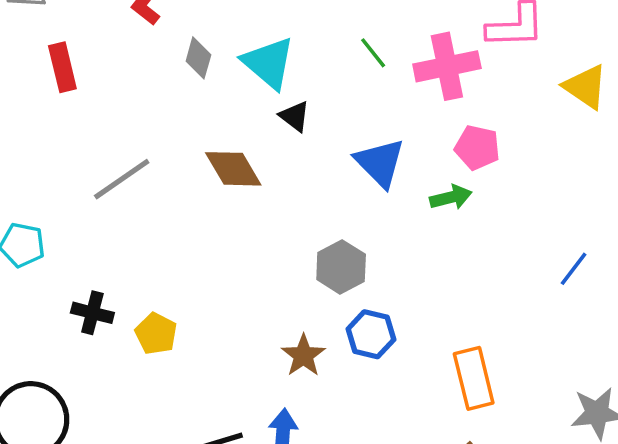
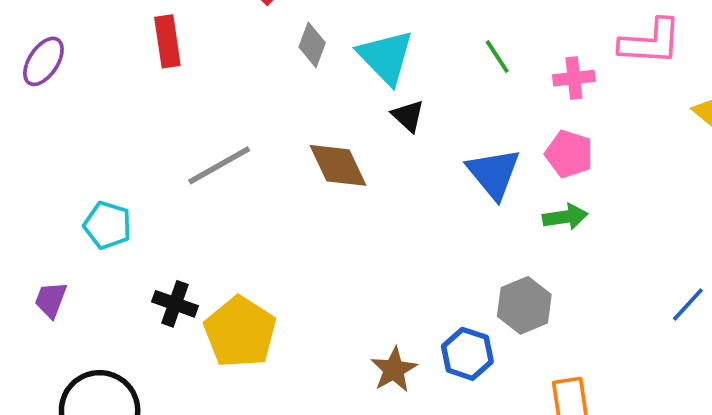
pink cross: (447, 66) -> (574, 78), size x0.6
pink pentagon: (477, 148) -> (569, 154), moved
gray hexagon: (341, 267) -> (524, 305), moved
yellow pentagon: (156, 334) -> (240, 332), size x1.6

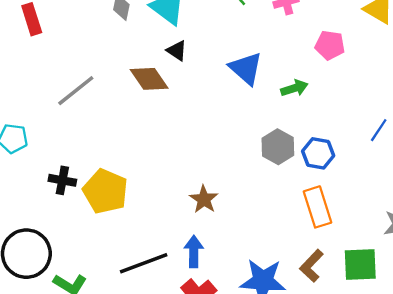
black triangle: (408, 116) -> (177, 51), moved
pink pentagon: (569, 154) -> (330, 45), moved
blue hexagon: (467, 354) -> (318, 153), moved

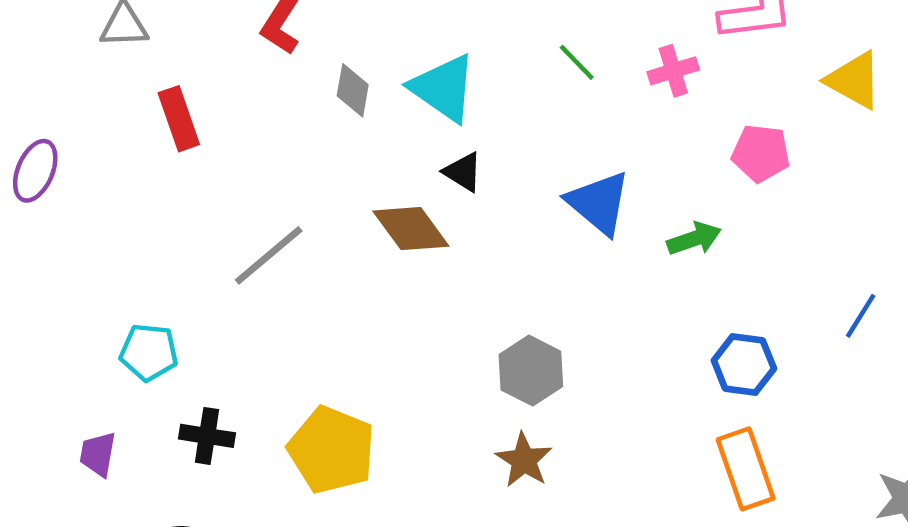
gray hexagon: (278, 147) -> (531, 371), moved
black cross: (62, 180) -> (207, 436), moved

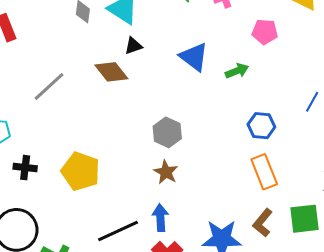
black triangle: (463, 172) -> (133, 46), turned -48

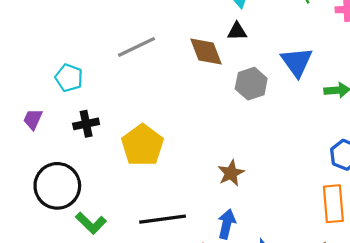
gray hexagon: (167, 132) -> (251, 84), moved
black cross: (25, 168) -> (86, 124), turned -35
blue arrow: (160, 218) -> (227, 224), moved

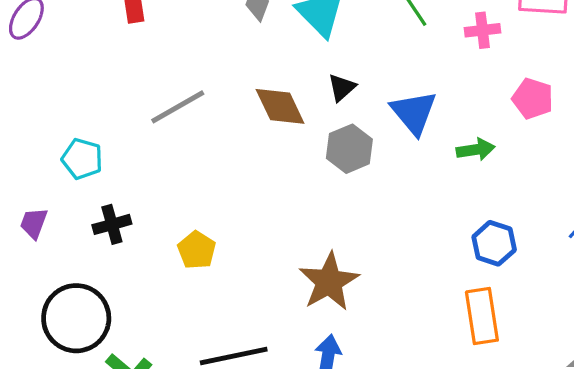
black triangle: (237, 31) -> (342, 88), moved, turned -36
yellow pentagon: (142, 145) -> (197, 250), size x0.6
brown star: (231, 173) -> (329, 282), size x1.5

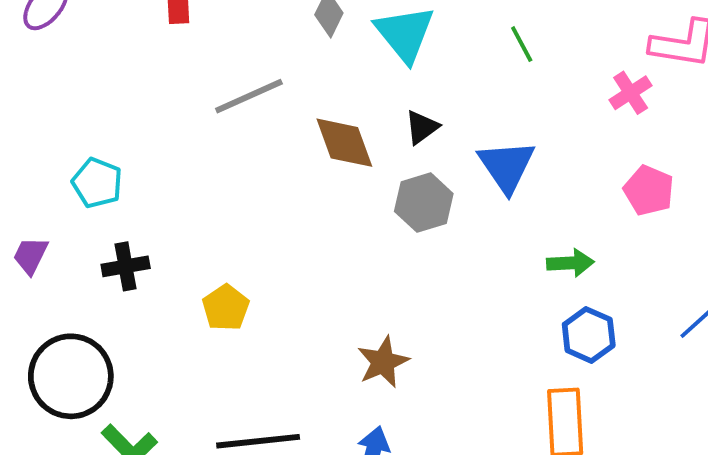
pink cross: (482, 30) -> (631, 93), moved, turned -32
pink pentagon: (533, 99) -> (649, 190), moved
gray line: (178, 107) -> (249, 96), moved
green arrow: (476, 150) -> (570, 263), moved
brown star: (329, 282) -> (383, 362), size x0.7

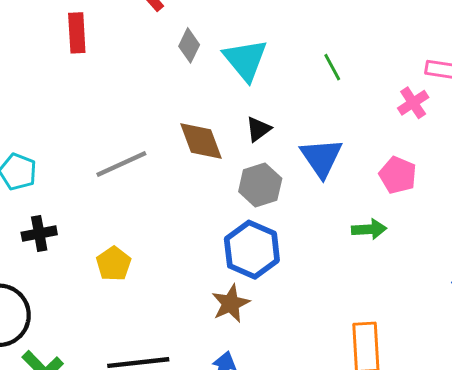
gray line: (249, 96) -> (121, 164), moved
pink pentagon: (649, 190) -> (398, 175), moved
blue hexagon: (589, 335) -> (252, 250), moved, size x1.4

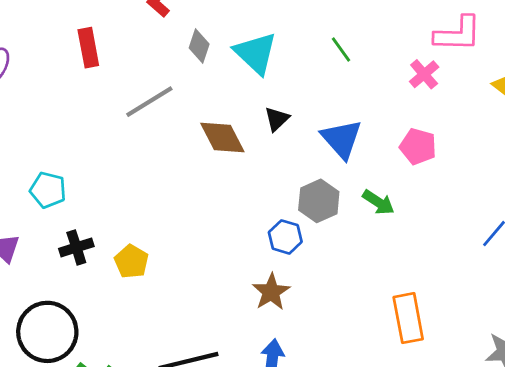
gray line: (121, 164) -> (149, 102), moved
gray hexagon: (260, 185) -> (319, 201), moved
green arrow: (369, 229) -> (378, 202), moved, turned 44
blue hexagon: (252, 250) -> (285, 237), size x0.6
yellow pentagon: (114, 264) -> (131, 262), moved

